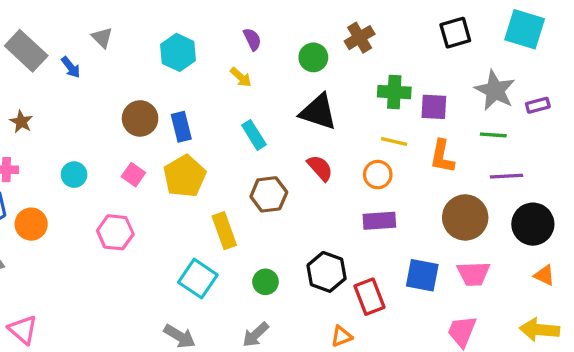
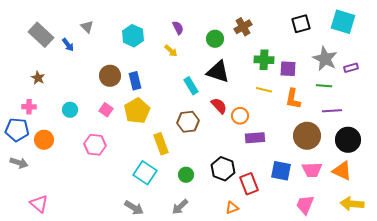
cyan rectangle: (254, 135) -> (191, 86), moved
orange circle: (378, 175) -> (240, 116), moved
orange triangle: (544, 275) -> (342, 171), moved, size x1.5

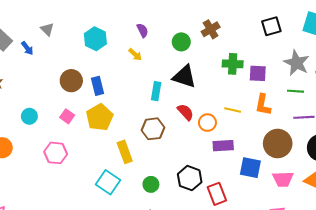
cyan rectangle: (191, 86) -> (156, 91), turned 42
yellow line: (264, 90) -> (233, 110), moved
blue square: (281, 171) -> (250, 168), moved

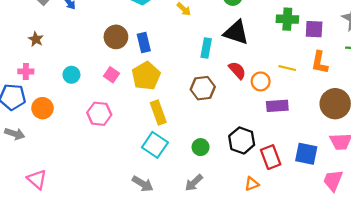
yellow rectangle: (125, 152) -> (158, 113), moved
blue square: (250, 168) -> (306, 154), moved

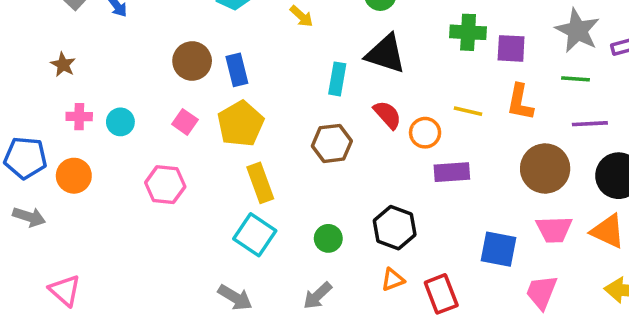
pink cross: (26, 71) -> (79, 117), moved
red rectangle: (271, 157) -> (441, 294), moved
orange triangle: (252, 184) -> (393, 280), moved

